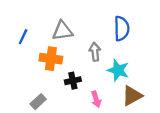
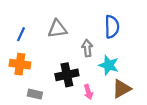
orange cross: (51, 59) -> (20, 64), moved
black cross: (73, 81) -> (67, 75), size x1.5
gray rectangle: (38, 102) -> (35, 94), turned 56

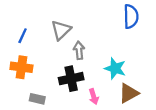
blue semicircle: (112, 27) -> (131, 16), moved
gray triangle: (57, 29) -> (61, 30), turned -36
gray arrow: (87, 48) -> (79, 50), moved

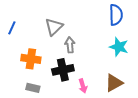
blue line: (23, 36) -> (12, 28), moved
orange cross: (21, 67) -> (31, 59), moved
cyan star: (115, 68) -> (119, 47), moved

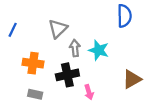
cyan star: (119, 47) -> (99, 50), moved
brown triangle: (114, 83) -> (132, 79), moved

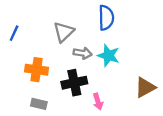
blue semicircle: (124, 16) -> (106, 18), moved
gray arrow: (75, 48) -> (83, 53), turned 105

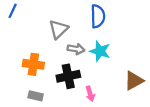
blue line: (14, 33) -> (13, 11), moved

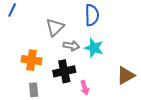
gray rectangle: (36, 96) -> (34, 90), turned 72

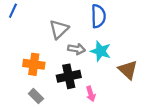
brown triangle: (126, 75) -> (128, 70), moved, turned -48
gray rectangle: (34, 90) -> (36, 96), turned -40

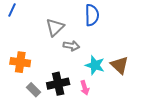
cyan star: (101, 51) -> (95, 65), moved
orange cross: (34, 64) -> (20, 62), moved
black cross: (69, 76) -> (58, 84), moved

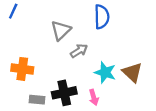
gray arrow: (71, 46) -> (79, 51), turned -42
gray rectangle: (34, 90) -> (37, 100), turned -40

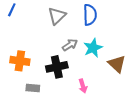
gray triangle: (61, 30) -> (57, 16), moved
cyan star: (105, 72) -> (93, 48), moved, turned 30
black cross: (64, 93) -> (57, 67), moved

